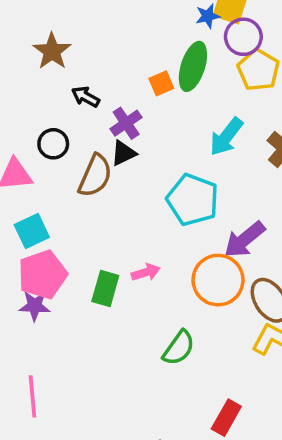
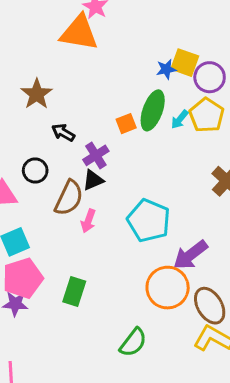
purple circle: (243, 37) -> (210, 77), moved
cyan arrow: (226, 137) -> (180, 119), moved, size x0.6
pink arrow: (146, 272) -> (88, 221), moved, turned 125

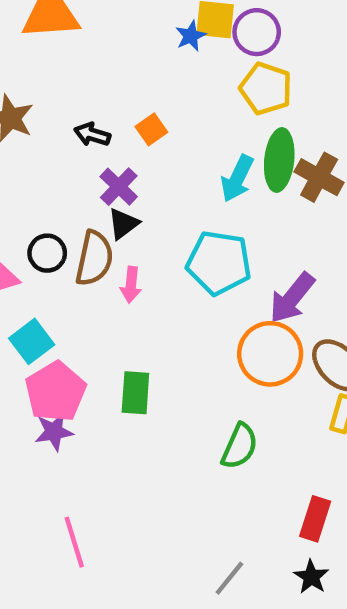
green ellipse: (153, 110) -> (279, 160), moved
cyan arrow: (180, 119) -> (237, 178), moved, size x1.5
black arrow: (63, 132) -> (92, 135), moved
black circle: (35, 171) -> (47, 253), moved

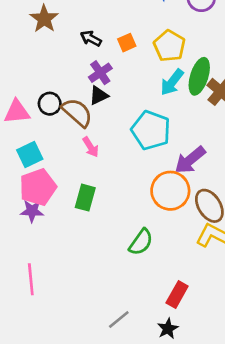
yellow pentagon: (266, 89) -> (169, 46), moved
brown semicircle: (94, 258) -> (77, 112), turned -72
pink arrow: (131, 285) -> (91, 147), moved, turned -50

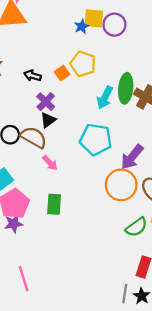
yellow pentagon: (169, 46) -> (83, 64), moved
green semicircle: (141, 242) -> (136, 227), moved, turned 30
gray line: (119, 319) -> (125, 294), moved, turned -30

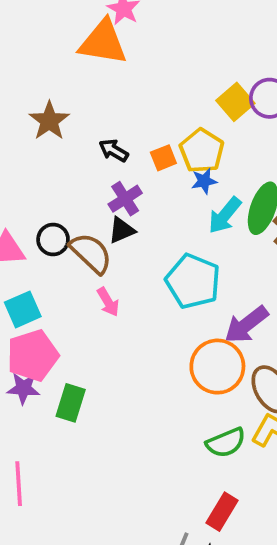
yellow square: (94, 18) -> (235, 102), moved, turned 30
blue star: (82, 27) -> (204, 181), moved
green rectangle: (54, 204) -> (71, 403), moved

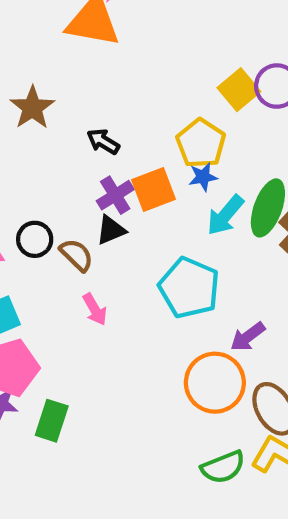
orange square: (163, 158) -> (153, 189), moved, size x1.5
brown semicircle: (91, 253) -> (77, 255), size x0.7
purple arrow: (246, 325) -> (248, 337), size x0.7

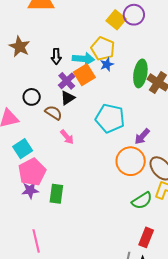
black arrow: (103, 142) -> (56, 56), turned -112
cyan arrow: (225, 215) -> (83, 59), moved, turned -115
black circle: (35, 239) -> (32, 97), moved

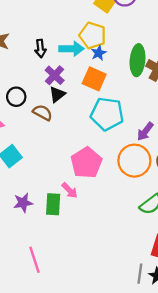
orange square: (84, 75) -> (94, 79), moved, turned -30
pink arrow: (67, 137) -> (70, 190), moved
pink pentagon: (32, 172) -> (86, 163), moved

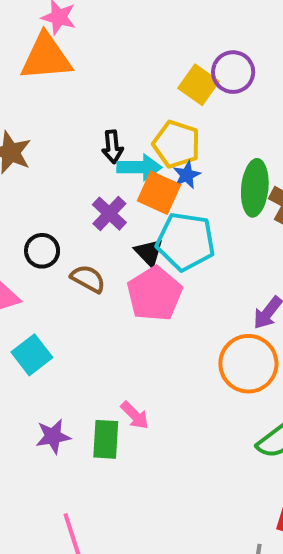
black arrow: (40, 49) -> (112, 147), moved
orange square: (94, 79) -> (159, 193), moved
black triangle: (57, 94) -> (149, 252), moved, turned -36
cyan pentagon: (107, 114) -> (186, 241), moved
pink pentagon: (86, 163) -> (154, 294), moved

